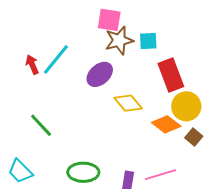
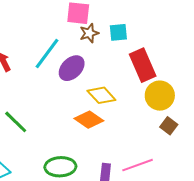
brown star: (119, 40) -> (89, 33), size x0.7
cyan line: (56, 59) -> (47, 54), moved
orange diamond: (166, 124) -> (89, 120), moved

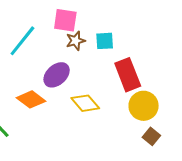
cyan line: (47, 54) -> (22, 41), moved
orange diamond: (89, 120) -> (31, 99), moved

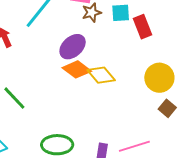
red rectangle: (128, 75) -> (142, 27), moved, size x0.7
orange diamond: (31, 99) -> (77, 69), moved

